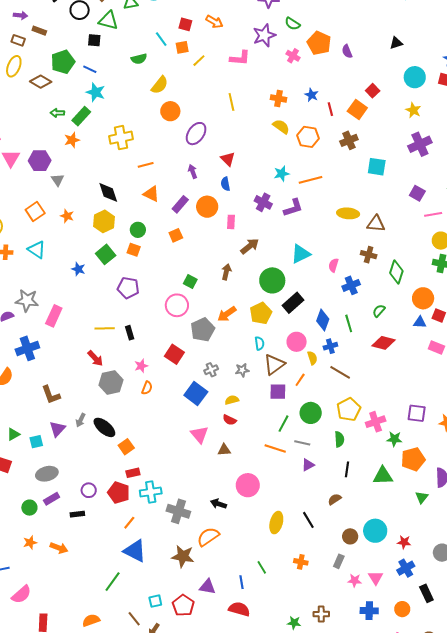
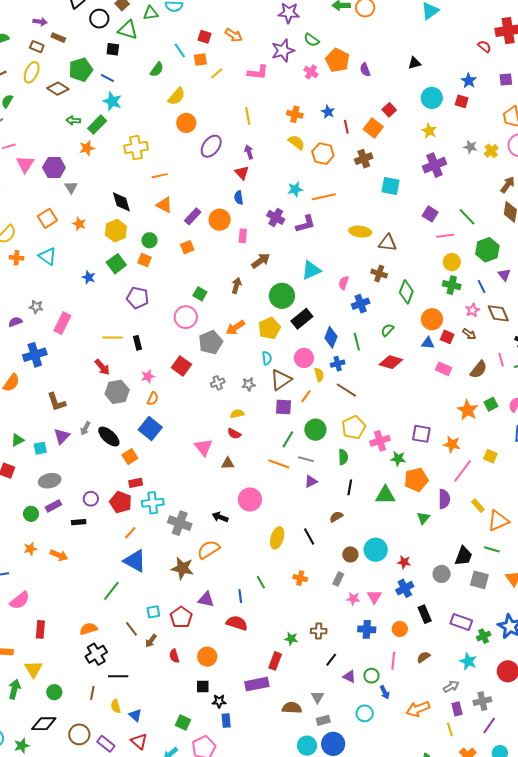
green semicircle: (139, 59) -> (157, 69), turned -42
purple arrow: (193, 171) -> (249, 152), moved
gray star: (27, 300) -> (36, 307), size x0.6
blue square: (196, 394) -> (150, 429), moved

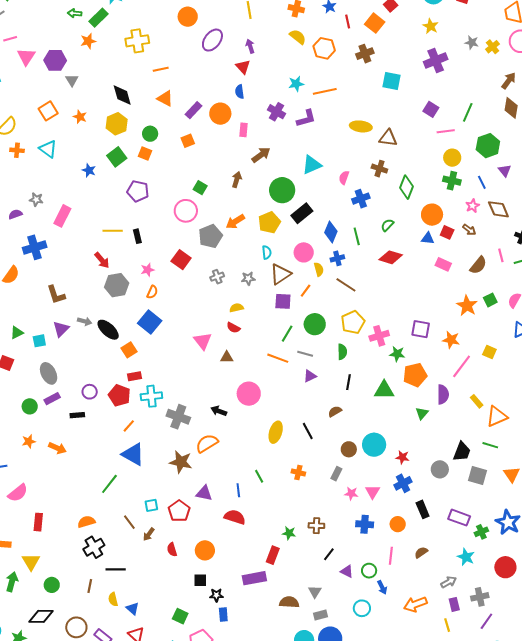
green line: (467, 217) -> (468, 112), turned 66
gray arrow: (85, 428) -> (85, 321), turned -104
gray ellipse: (50, 481) -> (49, 373), turned 75

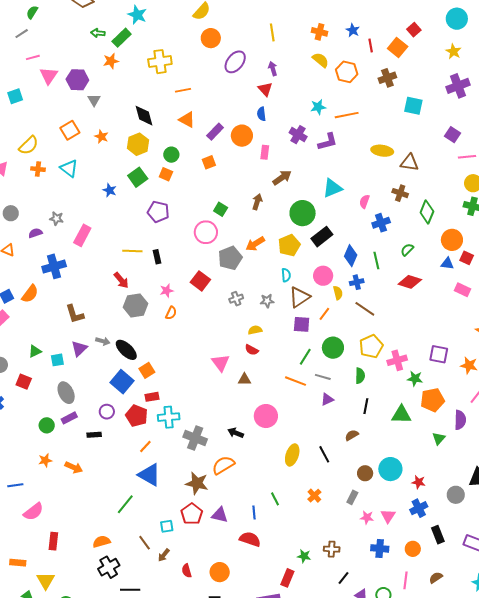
blue square: (150, 322) -> (122, 382), moved
orange cross: (298, 473) -> (314, 496), turned 32
red pentagon: (179, 511) -> (192, 514), moved

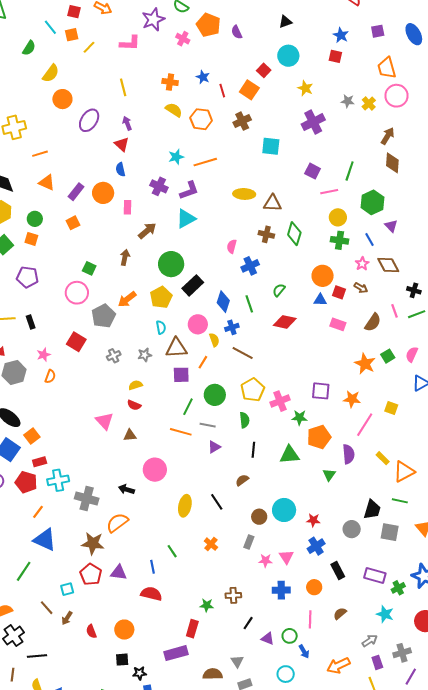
cyan circle: (457, 19) -> (288, 56), moved
cyan triangle: (332, 188) -> (186, 219), moved
green diamond: (427, 212) -> (294, 234), moved
brown triangle: (299, 297) -> (176, 348), turned 35

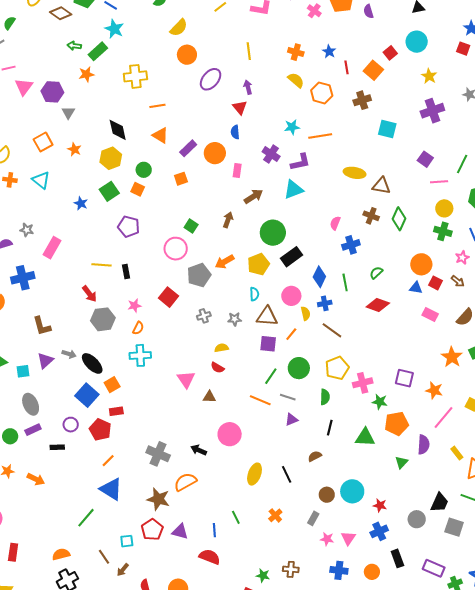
cyan cross: (58, 480) -> (140, 355), moved

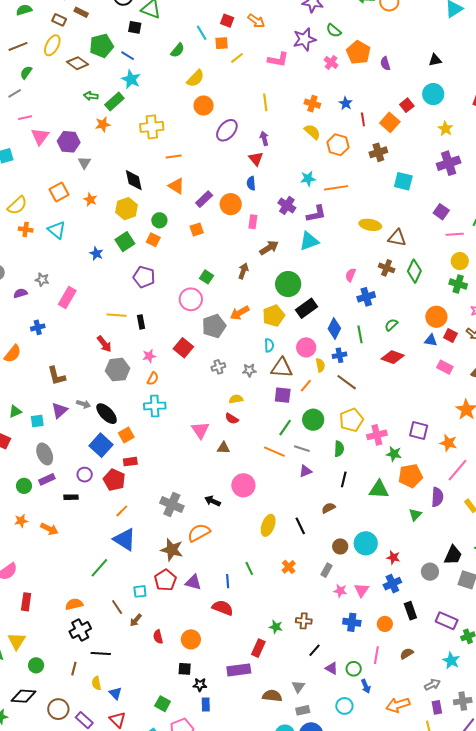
blue cross: (23, 278) -> (38, 327), size x0.6

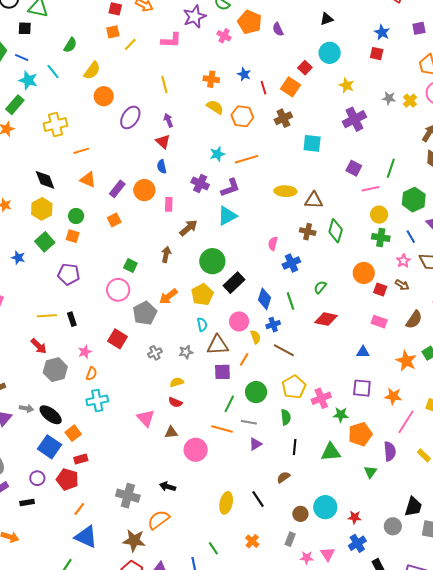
cyan line: (202, 33) -> (53, 72), moved
blue triangle: (431, 340) -> (363, 352), moved
pink circle: (243, 485) -> (196, 450), moved

